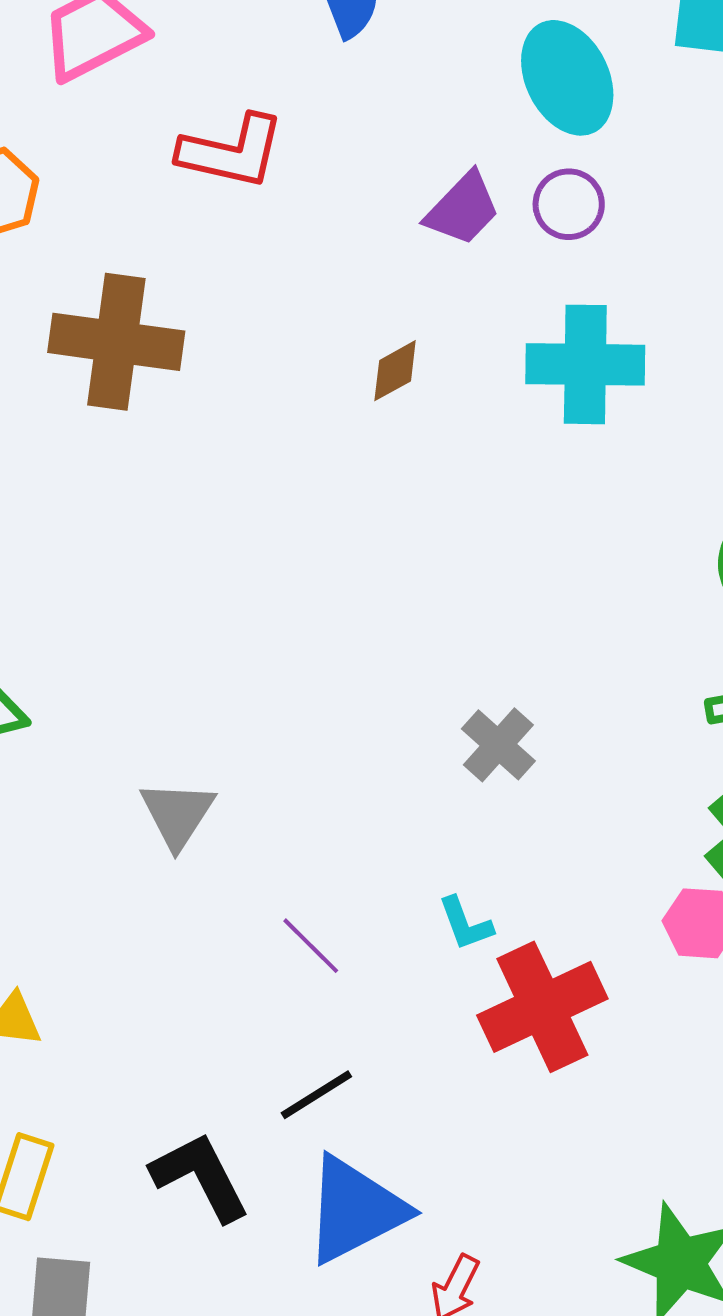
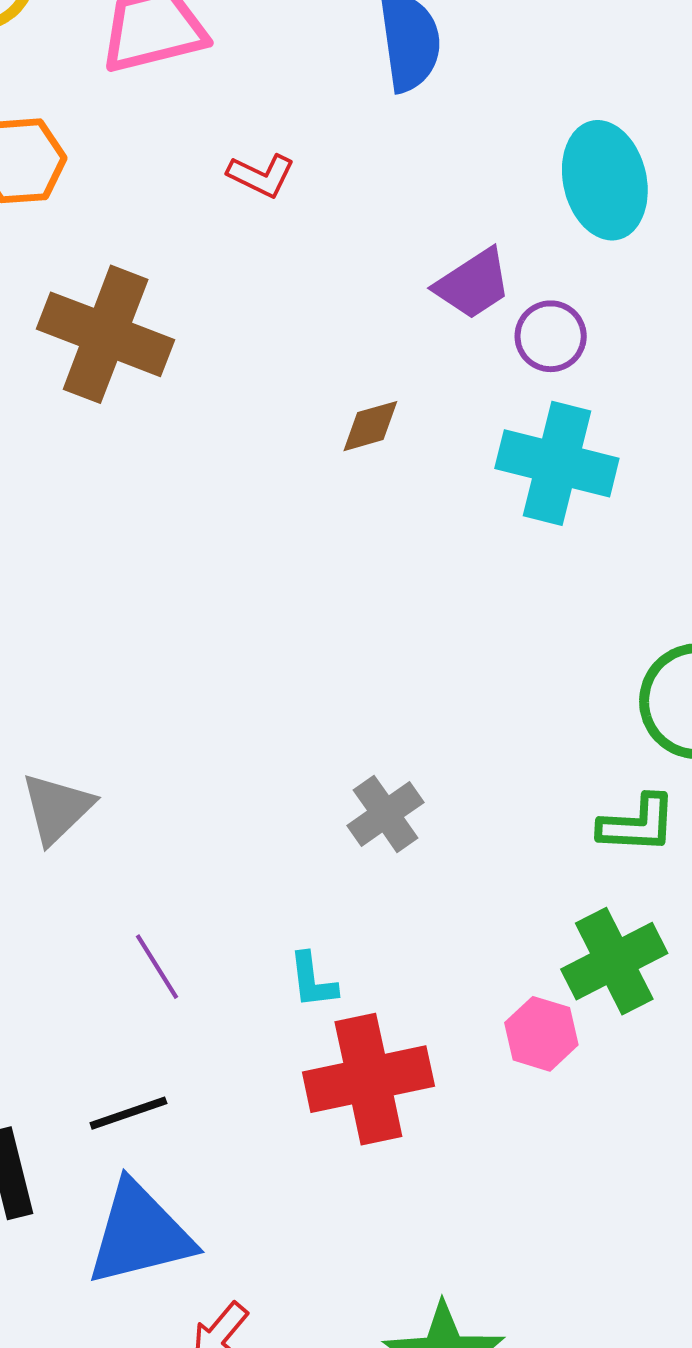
red L-shape: (232, 152) -> (261, 175), size x0.6
purple circle: (569, 204) -> (551, 336), moved

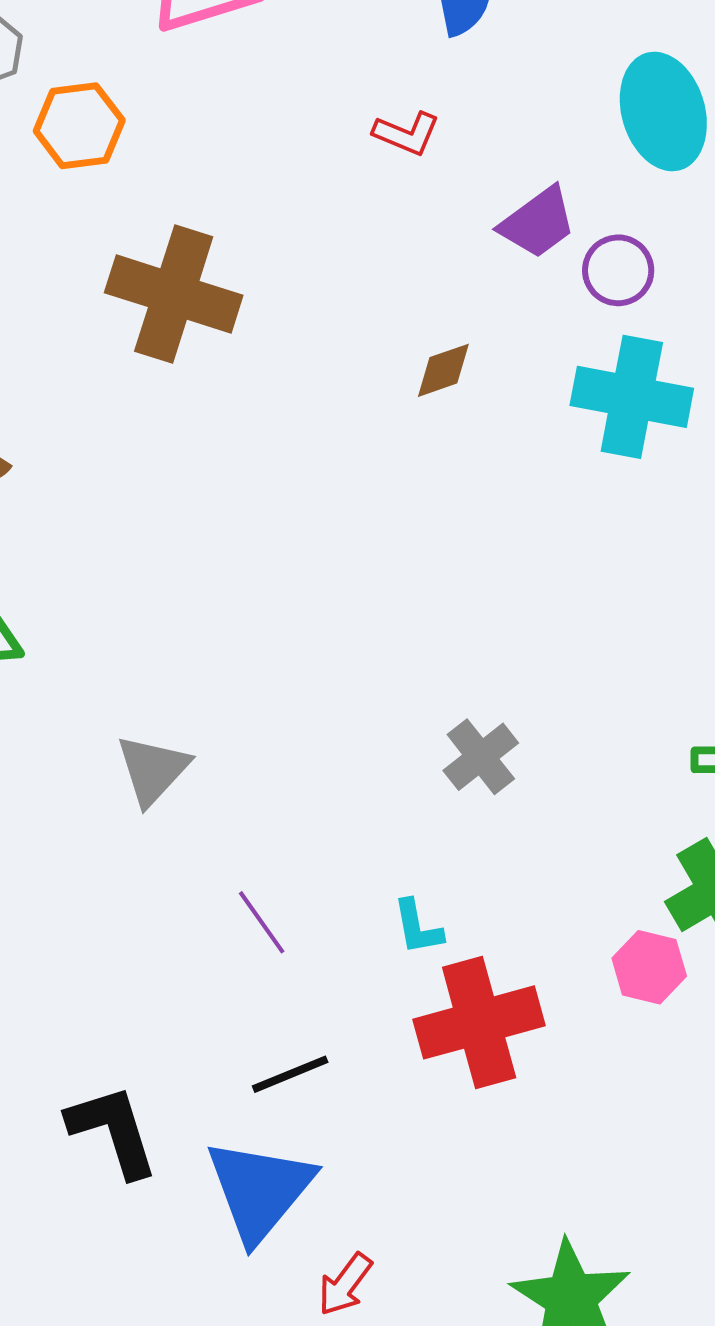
red L-shape: (261, 175) -> (407, 134), moved
black line: (128, 1113) -> (290, 1074), moved
blue triangle: (140, 1234) -> (260, 1190), turned -33

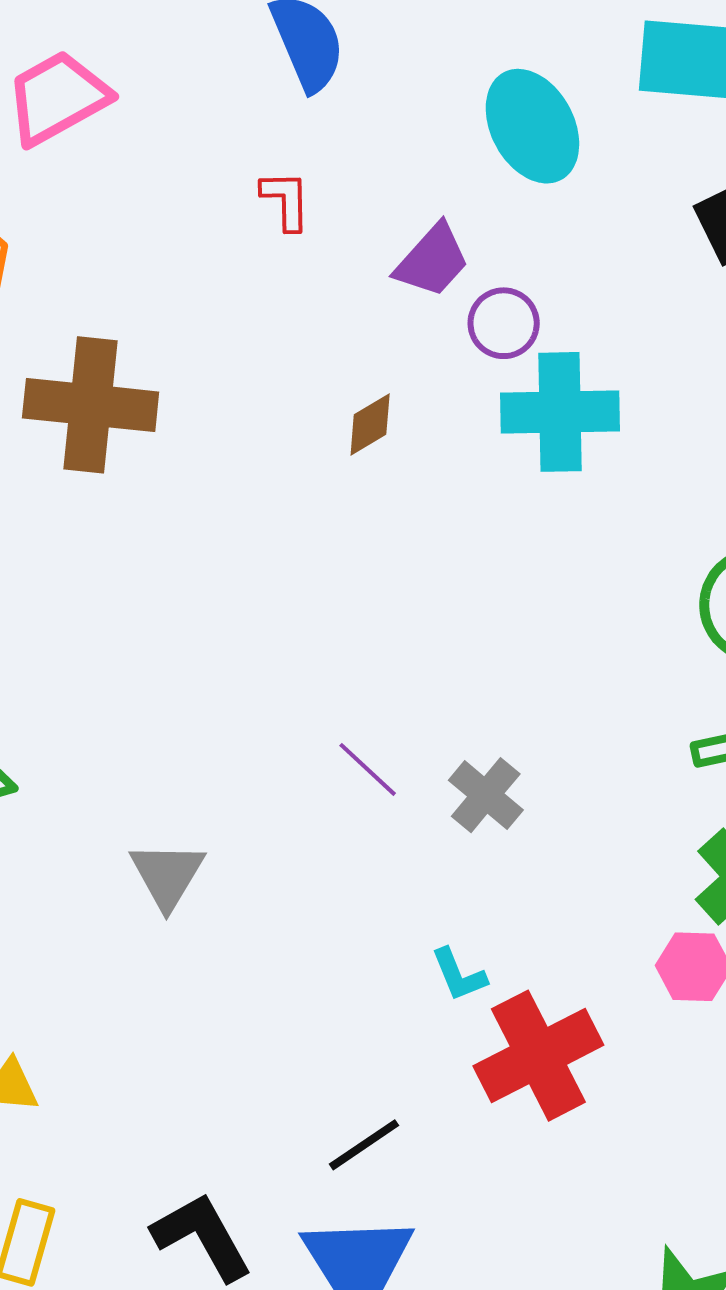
red L-shape: (407, 134) -> (286, 200), turned -102
purple circle: (618, 270) -> (504, 323), moved
purple line: (262, 922) -> (368, 769), moved

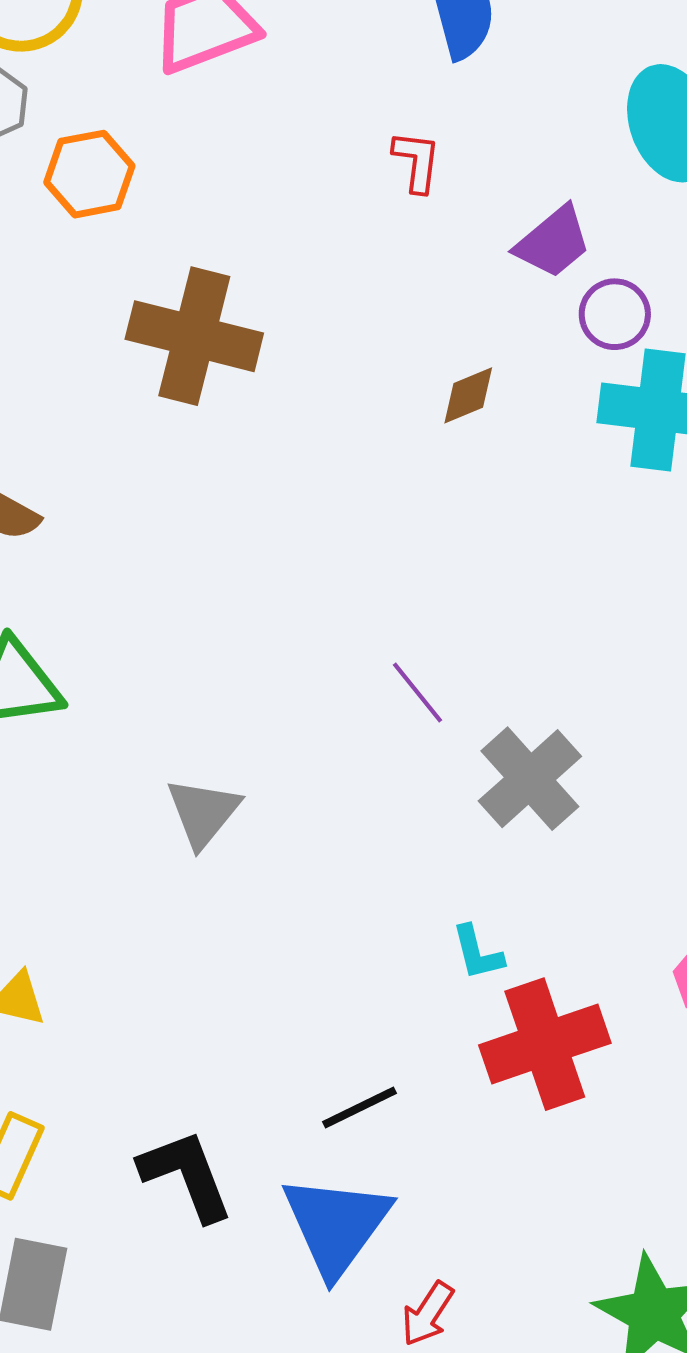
purple line: (368, 769) -> (417, 693), moved
gray cross: (486, 795) -> (530, 779), size x1.4

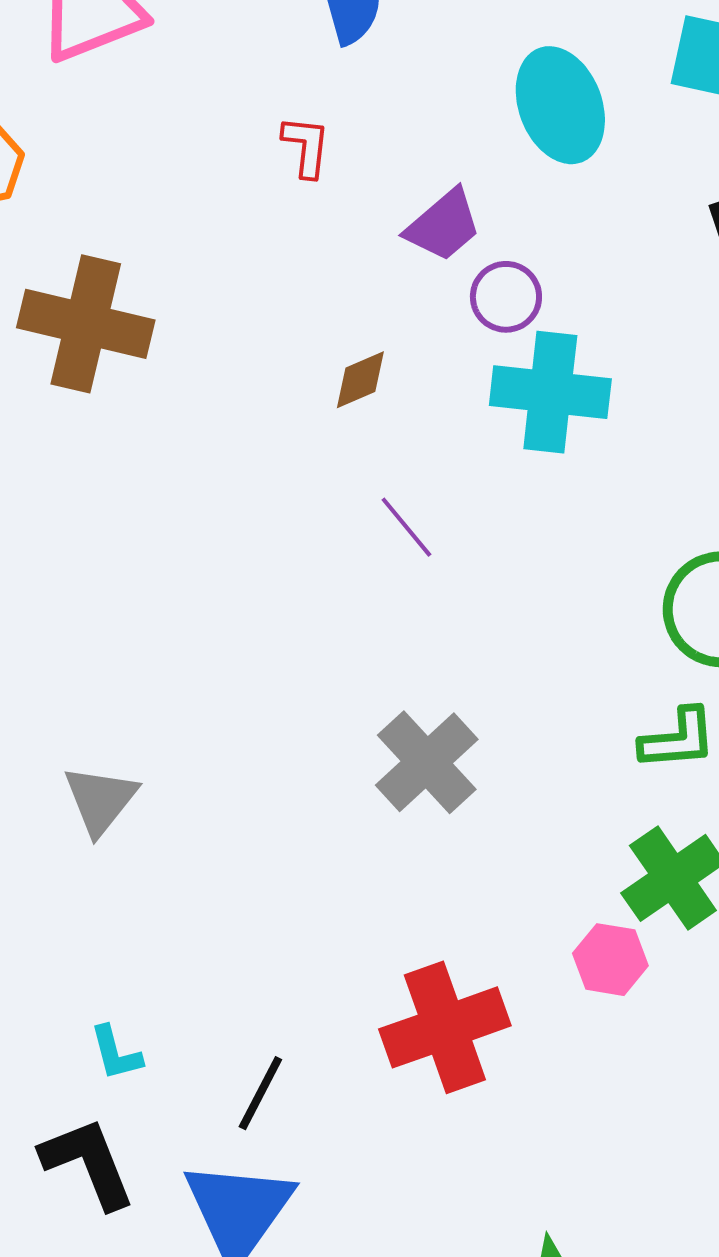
purple line: (417, 693) -> (406, 527), moved
cyan L-shape: (478, 953) -> (116, 1053), moved
black line: (360, 1107) -> (260, 1093), turned -36

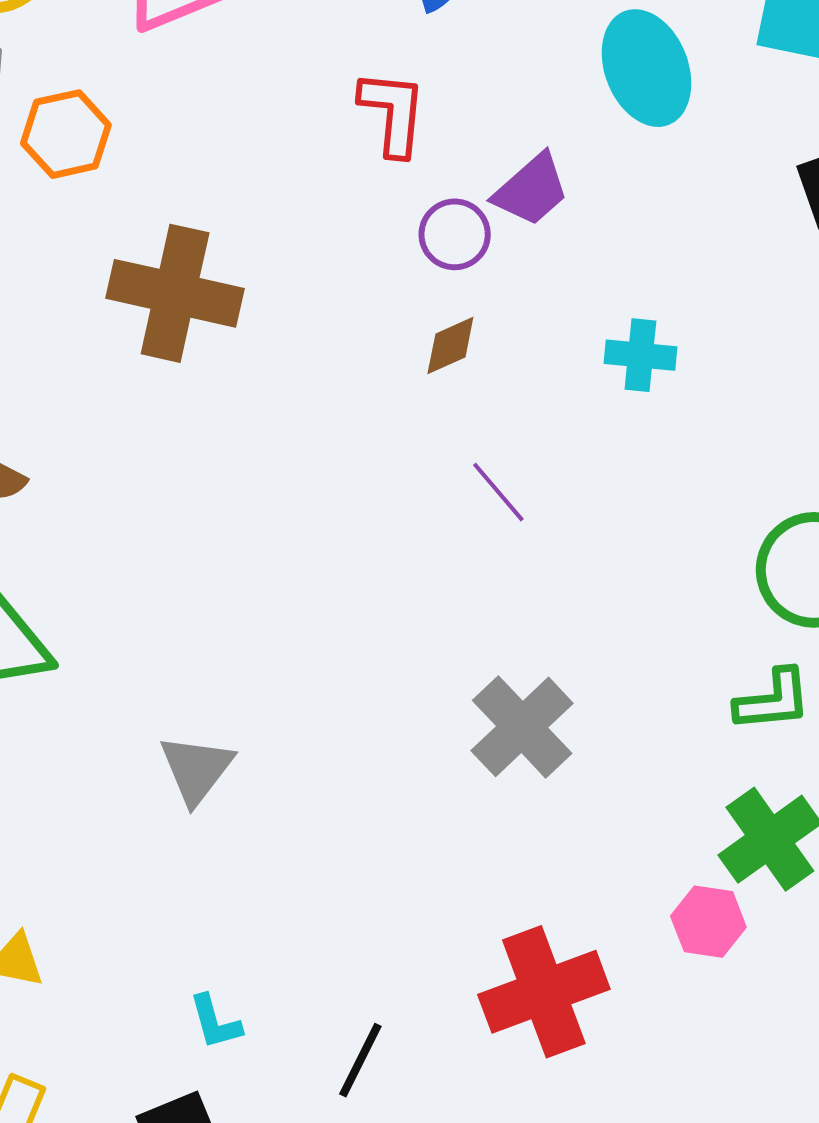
red L-shape: (306, 146) -> (393, 113), size x1.4
purple circle: (506, 297) -> (455, 234), moved
cyan cross: (550, 392) -> (640, 355), size x0.6

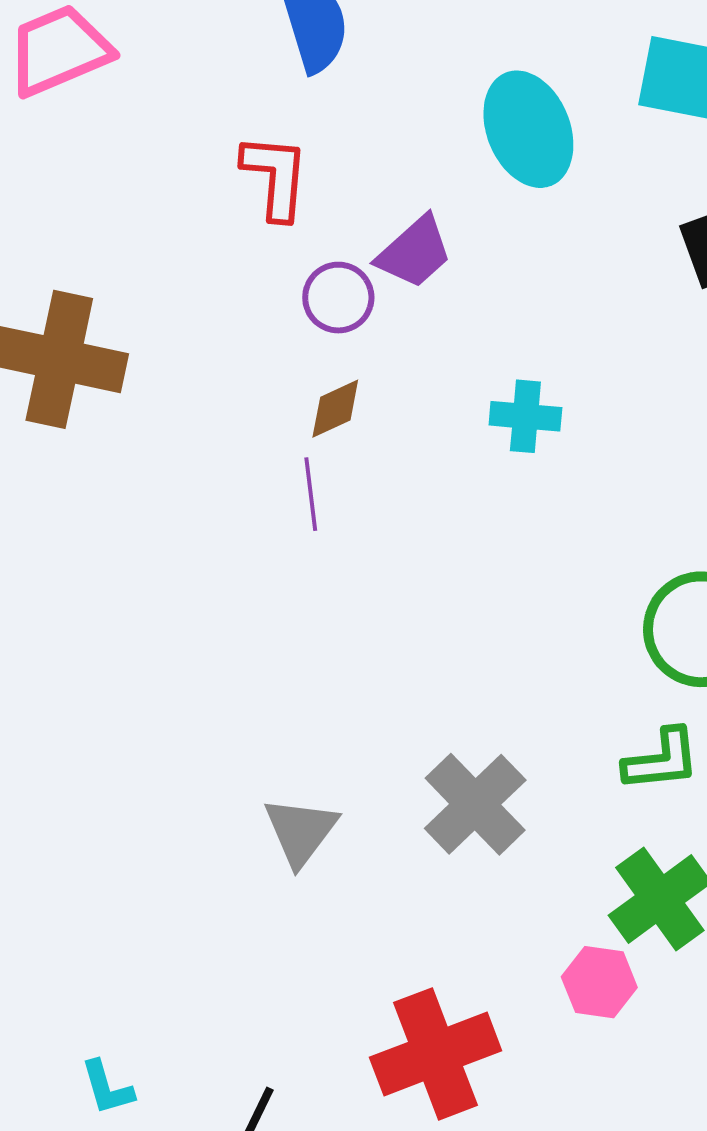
purple line: (498, 492) -> (311, 494), moved, turned 34
gray cross: (522, 727) -> (475, 804), moved
gray triangle: (196, 769) -> (301, 831), moved

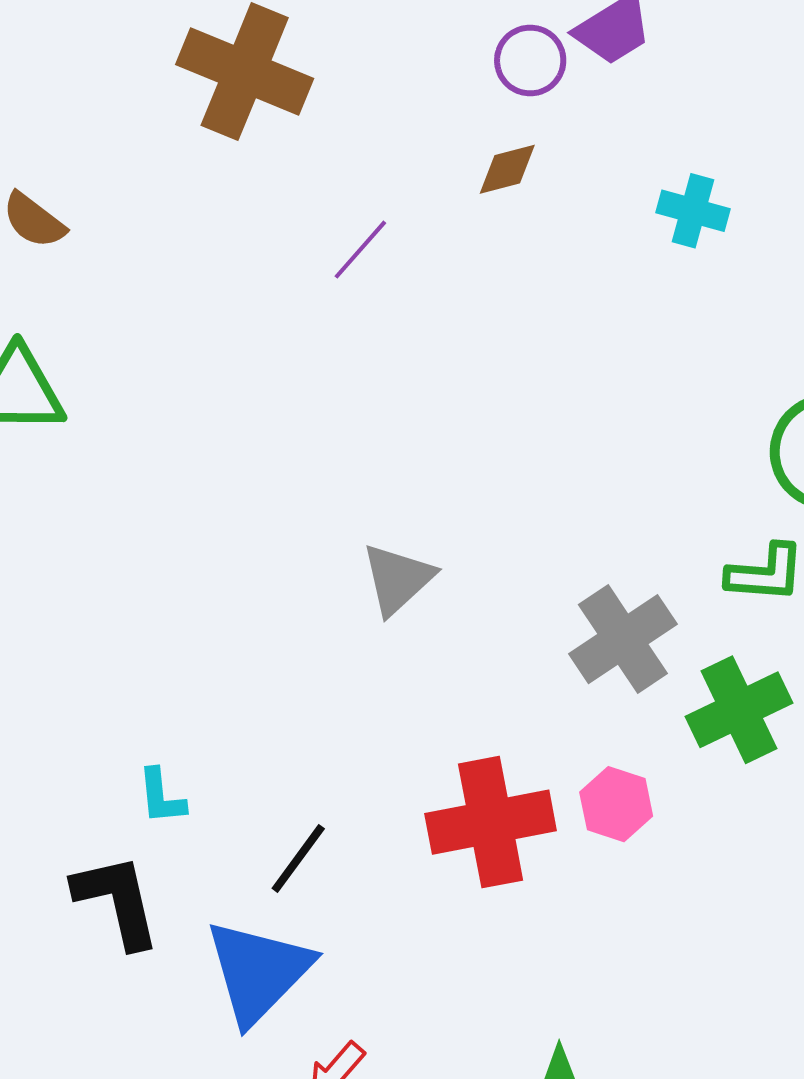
purple line: (311, 494) -> (360, 250), moved, turned 38
gray cross: (475, 804) -> (623, 639), moved
pink hexagon: (599, 982) -> (616, 804), moved

